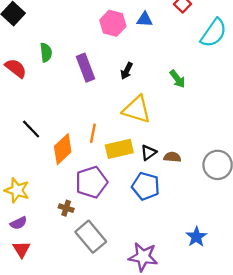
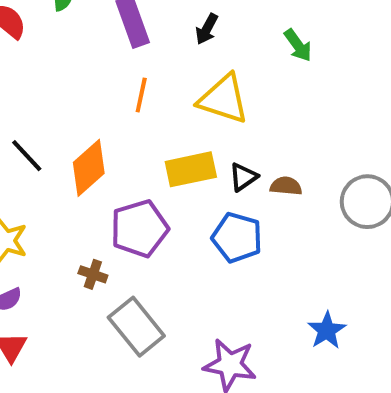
black line: (31, 129) -> (27, 156), moved
orange line: (93, 133) -> (141, 95), moved

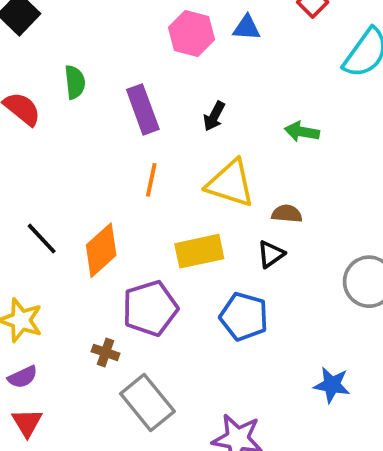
green arrow: (298, 45) -> (302, 132), turned 136
black triangle: (243, 177) -> (271, 254), moved
brown semicircle: (286, 186) -> (287, 214), moved
blue star: (327, 330) -> (332, 385), moved, turned -30

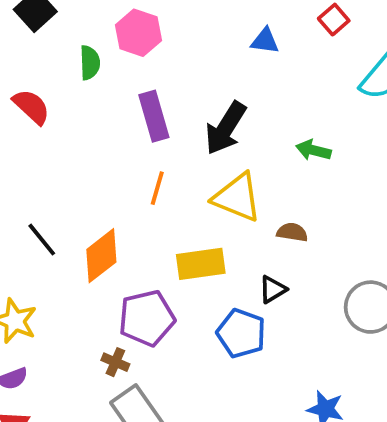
pink hexagon: (191, 33) -> (138, 33), moved
green semicircle: (75, 82) -> (90, 63), moved
black arrow: (214, 116) -> (226, 128), size x1.8
black triangle: (271, 254) -> (273, 289), moved
brown cross: (106, 352) -> (115, 362), moved

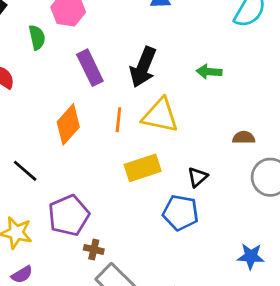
orange line: (157, 188) -> (118, 120), moved
brown semicircle: (292, 232) -> (244, 138), moved
orange diamond: (101, 256) -> (68, 124), moved
purple pentagon: (147, 318) -> (69, 215), moved

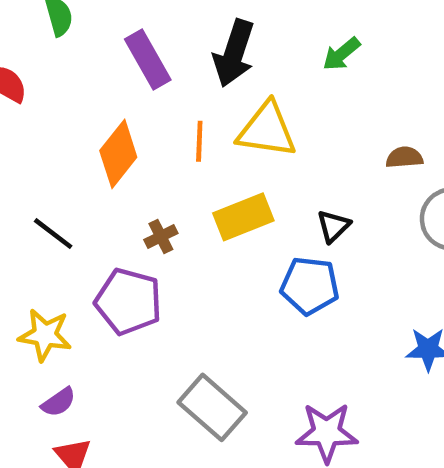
green arrow: (209, 72) -> (341, 54), turned -40
purple pentagon: (69, 215) -> (128, 301), turned -30
brown cross: (94, 249) -> (161, 237), moved, turned -36

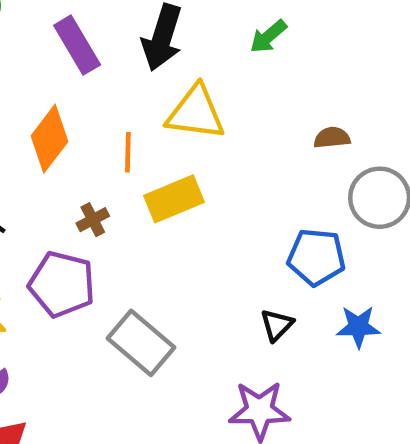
orange line: (199, 141) -> (128, 152), moved
black triangle: (334, 226) -> (277, 325), moved
blue pentagon: (310, 286) -> (316, 257), moved
gray rectangle: (212, 407) -> (141, 343), moved

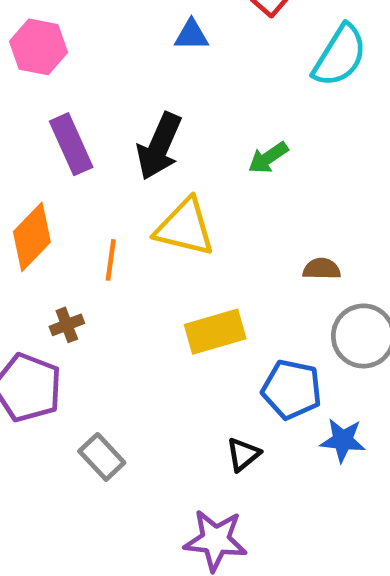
yellow rectangle: (174, 199) -> (215, 332), moved
blue star: (358, 327) -> (343, 440), moved
gray rectangle: (141, 343) -> (102, 457), size x0.7

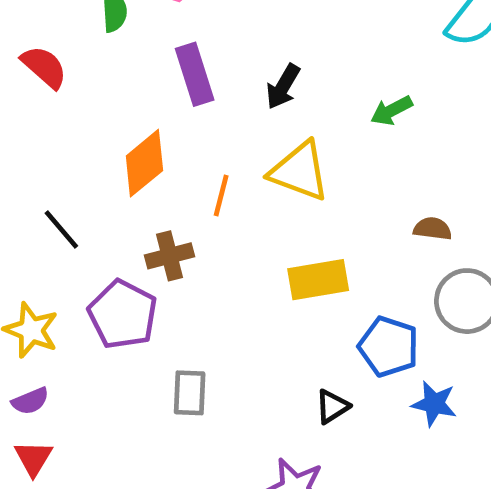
black arrow: (159, 146) -> (283, 87), size x0.7
brown cross: (67, 325) -> (169, 256), size x1.4
gray rectangle: (102, 457) -> (190, 393), turned 39

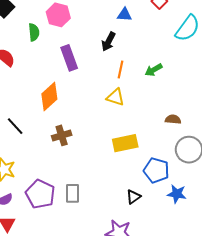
black arrow: (283, 87) -> (108, 42), moved
yellow triangle: (300, 171) -> (115, 97), size x0.7
orange line: (221, 195) -> (120, 70), moved
purple pentagon: (123, 314) -> (40, 194), moved

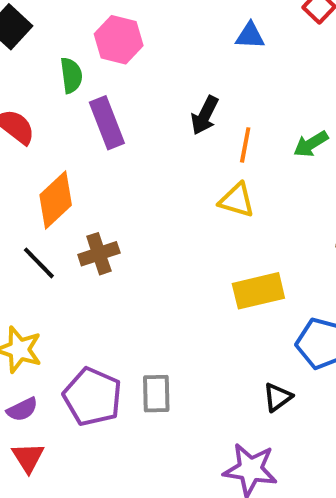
black arrow: (108, 42) -> (205, 115), moved
purple rectangle: (69, 58) -> (107, 123), moved
orange diamond: (49, 96) -> (56, 200), moved
brown cross: (62, 135) -> (99, 254), moved

